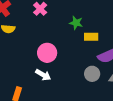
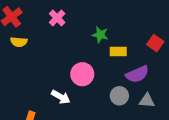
pink circle: (47, 53) -> (82, 74), moved

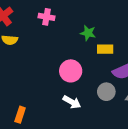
pink cross: (57, 18) -> (46, 17), turned -35
white arrow: (61, 97) -> (72, 102), moved

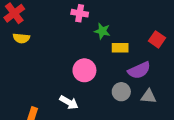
pink cross: (46, 17) -> (80, 13), moved
white arrow: (72, 102) -> (69, 102), moved

